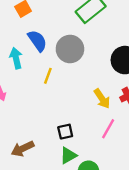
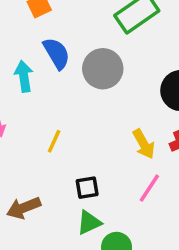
yellow line: (48, 76) -> (54, 141), moved

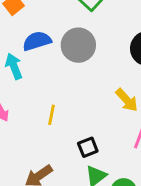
blue semicircle: (57, 53) -> (37, 41), turned -64

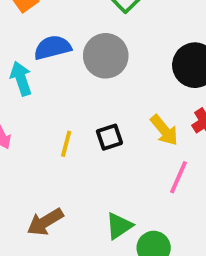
black square: (88, 147) -> (109, 137), moved

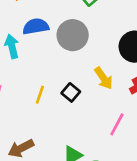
yellow arrow: (164, 130) -> (104, 78), moved
black square: (109, 137) -> (71, 92), turned -36

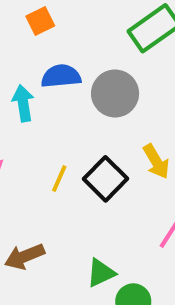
black square: (71, 92) -> (106, 179), size x1.5

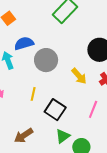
gray circle: (115, 93) -> (46, 60), moved
black square: (106, 179) -> (55, 110), moved

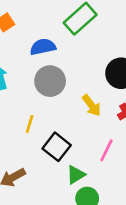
blue semicircle: (24, 43) -> (43, 47), moved
green triangle: (63, 136) -> (76, 175), moved

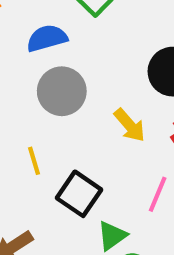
yellow line: (30, 124) -> (34, 161), turned -30

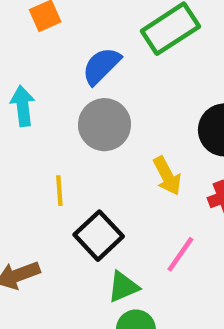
blue semicircle: (47, 38) -> (101, 66), turned -42

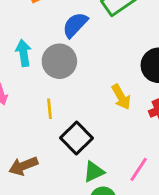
gray circle: (104, 125) -> (59, 61), moved
pink line: (180, 254) -> (139, 169), moved

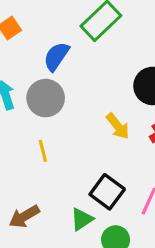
black square: (76, 138) -> (107, 192), moved
green triangle: (94, 172) -> (82, 219), moved

